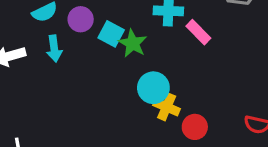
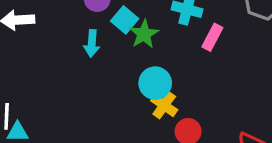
pink rectangle: (198, 32) -> (212, 37), turned 60
cyan arrow: (54, 49) -> (92, 43), moved

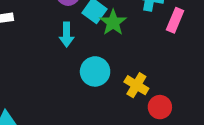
cyan circle: (155, 83) -> (95, 71), moved

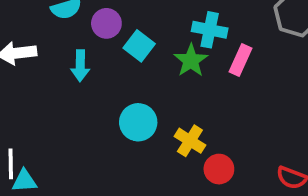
green star: (113, 22) -> (191, 61), moved
cyan arrow: (67, 35) -> (80, 66), moved

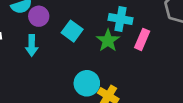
purple circle: (106, 23) -> (39, 16), moved
cyan circle: (138, 122) -> (87, 83), moved

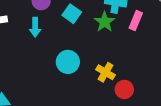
cyan circle: (87, 83) -> (68, 62), moved

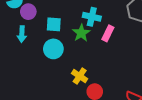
cyan square: (72, 14) -> (54, 24), turned -35
cyan circle: (68, 62) -> (53, 49), moved

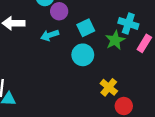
cyan square: (54, 24) -> (86, 28), turned -35
cyan arrow: (22, 34) -> (50, 35), turned 63

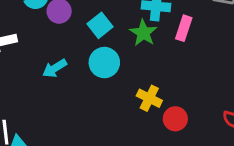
cyan arrow: (50, 35) -> (55, 68), moved

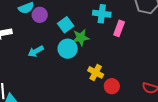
green star: (143, 33) -> (81, 38), moved, turned 30

